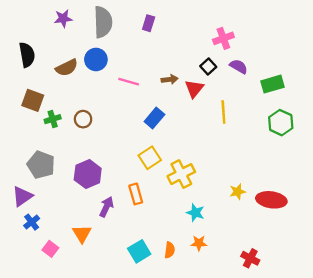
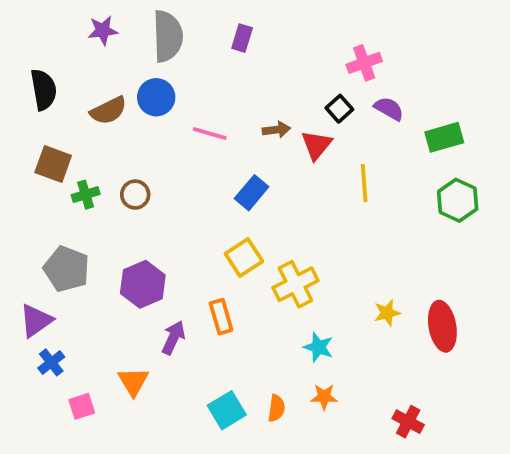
red ellipse: (271, 200) -> (442, 326), turned 72
pink square: (50, 249) -> (82, 406), turned 35

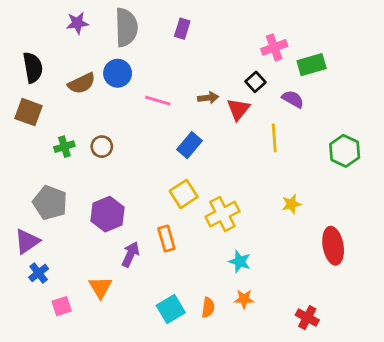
purple semicircle: (389, 109) -> (293, 99), moved
green rectangle: (444, 137) -> (312, 65), moved
brown square: (53, 164) -> (28, 112), moved
yellow star: (387, 313) -> (291, 204), moved

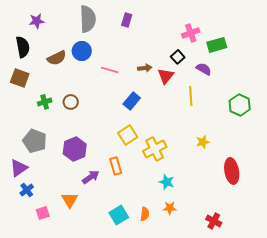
purple star: (77, 23) -> (37, 21), moved
purple arrow: (131, 254) -> (91, 177), turned 30

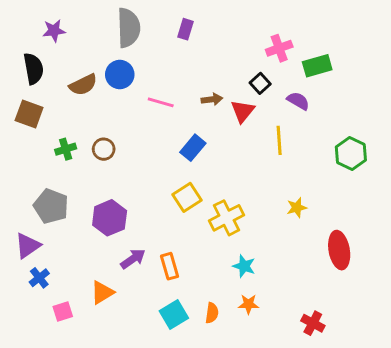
orange rectangle: (116, 166) -> (169, 266), moved
orange triangle: (70, 200) -> (102, 292), turned 30

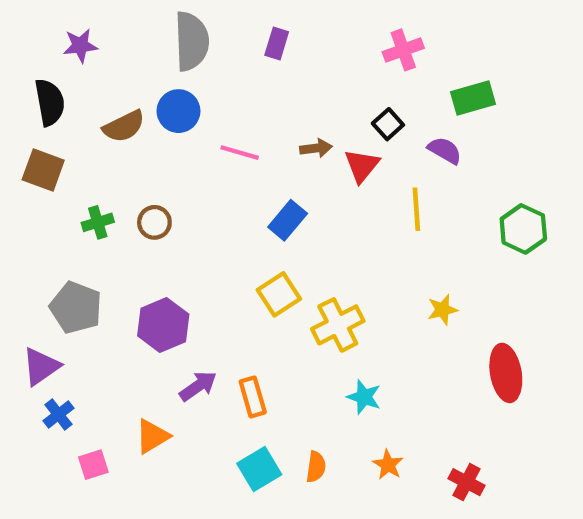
pink cross: (279, 48) -> (403, 50), moved
orange star: (248, 304) -> (388, 465), moved, turned 30

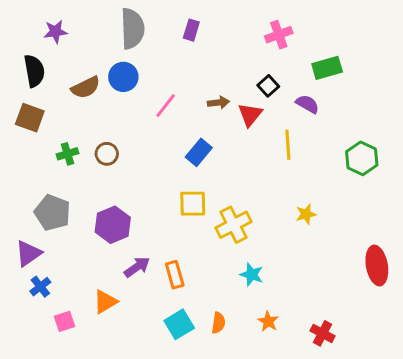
pink line: (240, 153) -> (166, 106), turned -68
yellow square: (279, 294) -> (193, 204), turned 32
red ellipse: (506, 373) -> (377, 265), moved

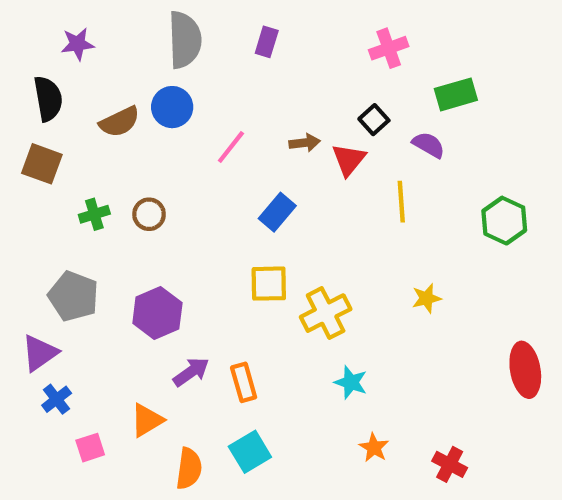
orange semicircle: (218, 323) -> (189, 469), moved, size x1.4

